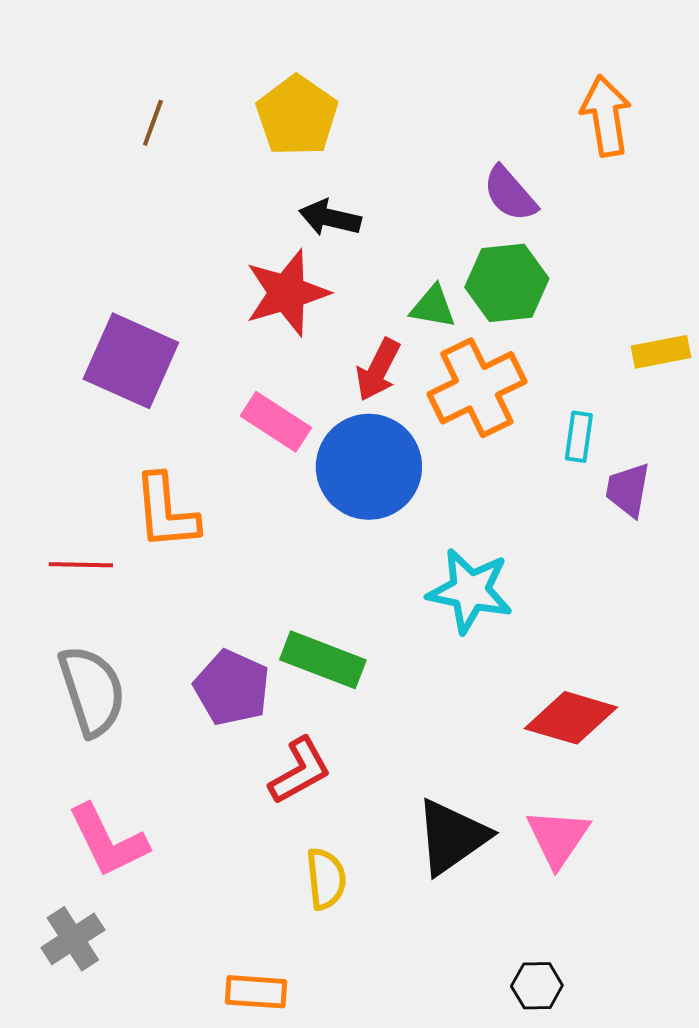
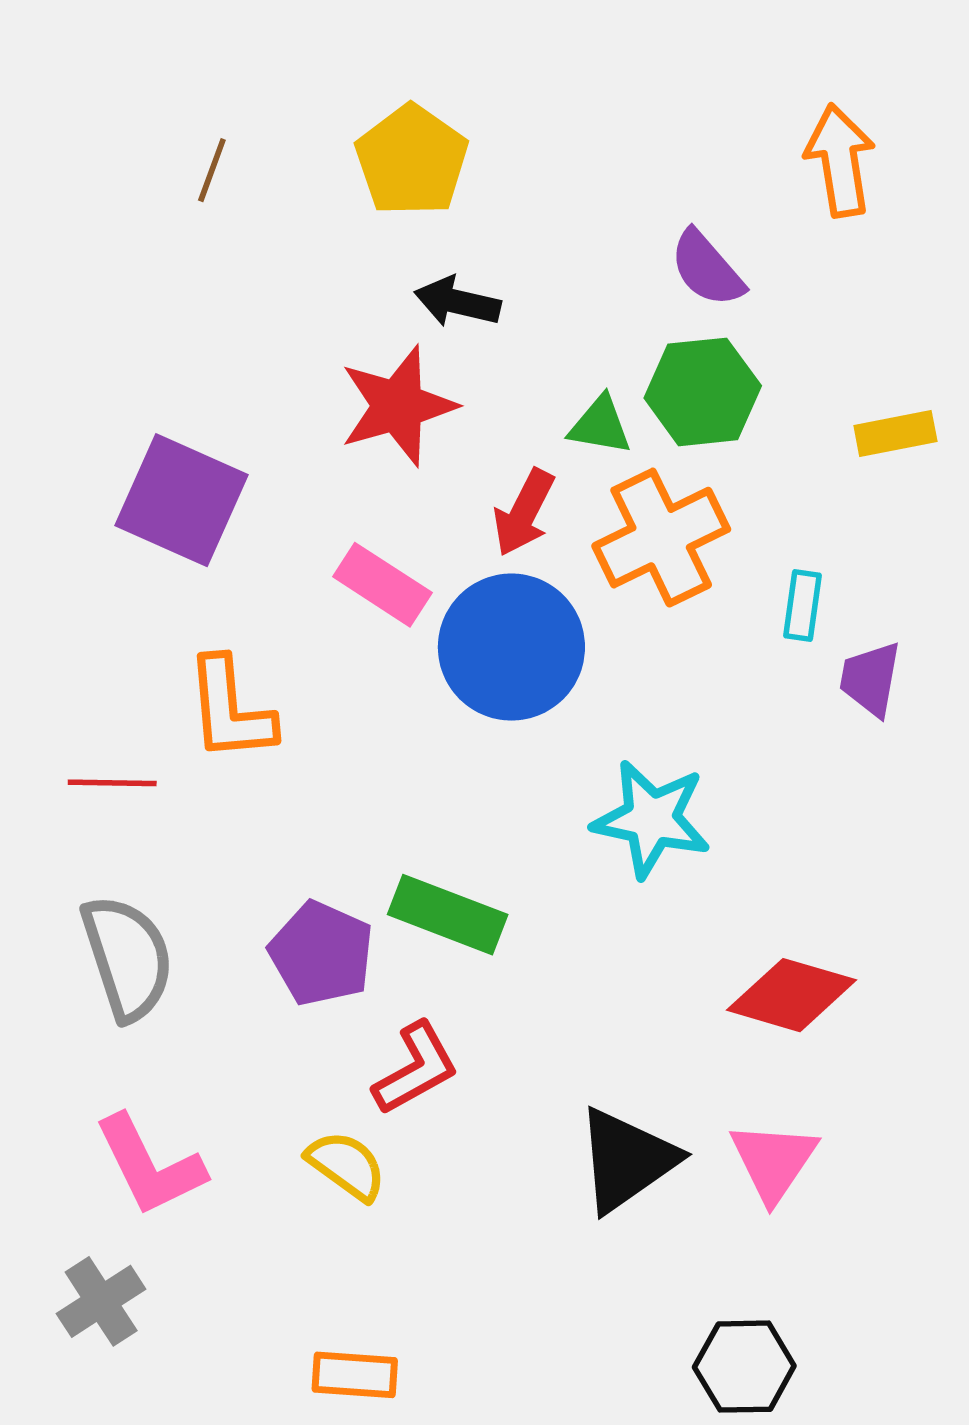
yellow rectangle: (661, 352) -> (895, 434), moved
yellow semicircle: (326, 879) -> (346, 1166), moved, turned -48
black hexagon: (537, 986) -> (744, 1367), size x1.4

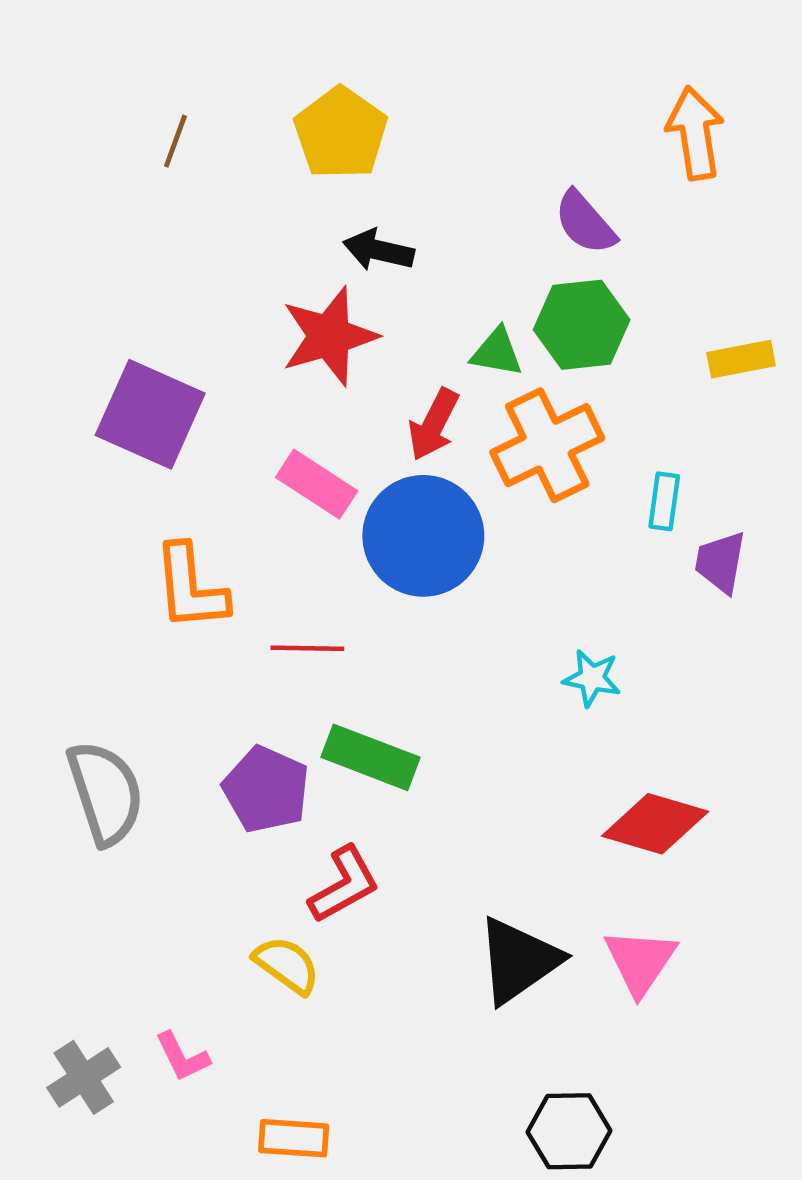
red line: (112, 783) -> (307, 648), moved
cyan star: (651, 819) -> (592, 678), moved, size x0.6
pink L-shape: (150, 1166) -> (182, 1057), moved, size x0.6
black hexagon: (744, 1367) -> (569, 1131), moved

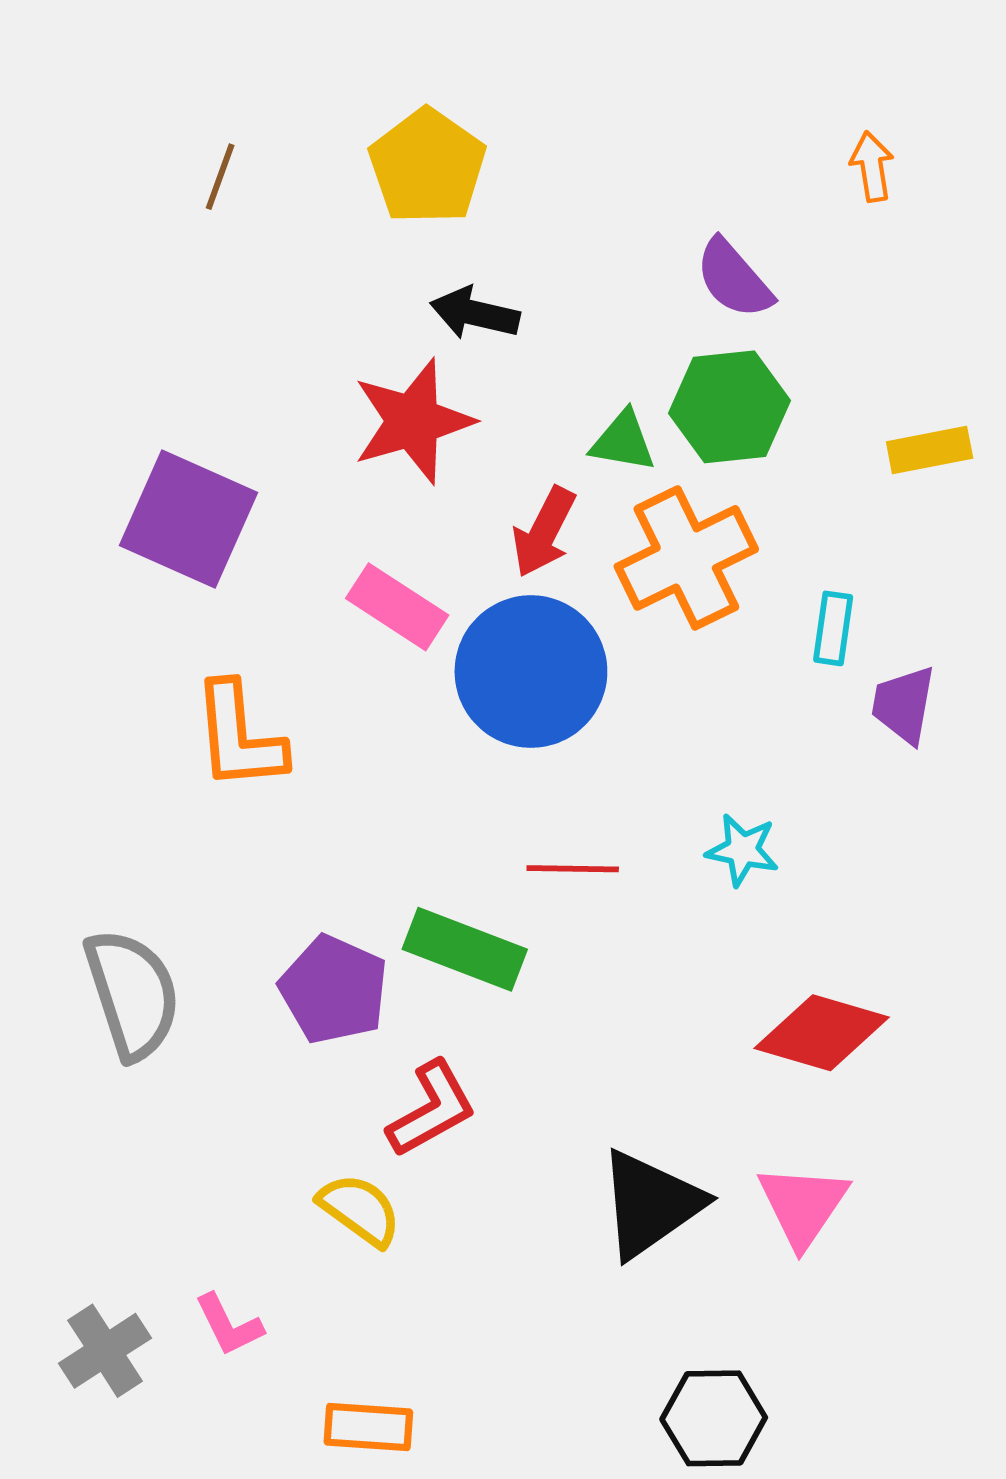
orange arrow: (695, 133) -> (872, 167), size x0.6
red line: (307, 648) -> (573, 869), moved

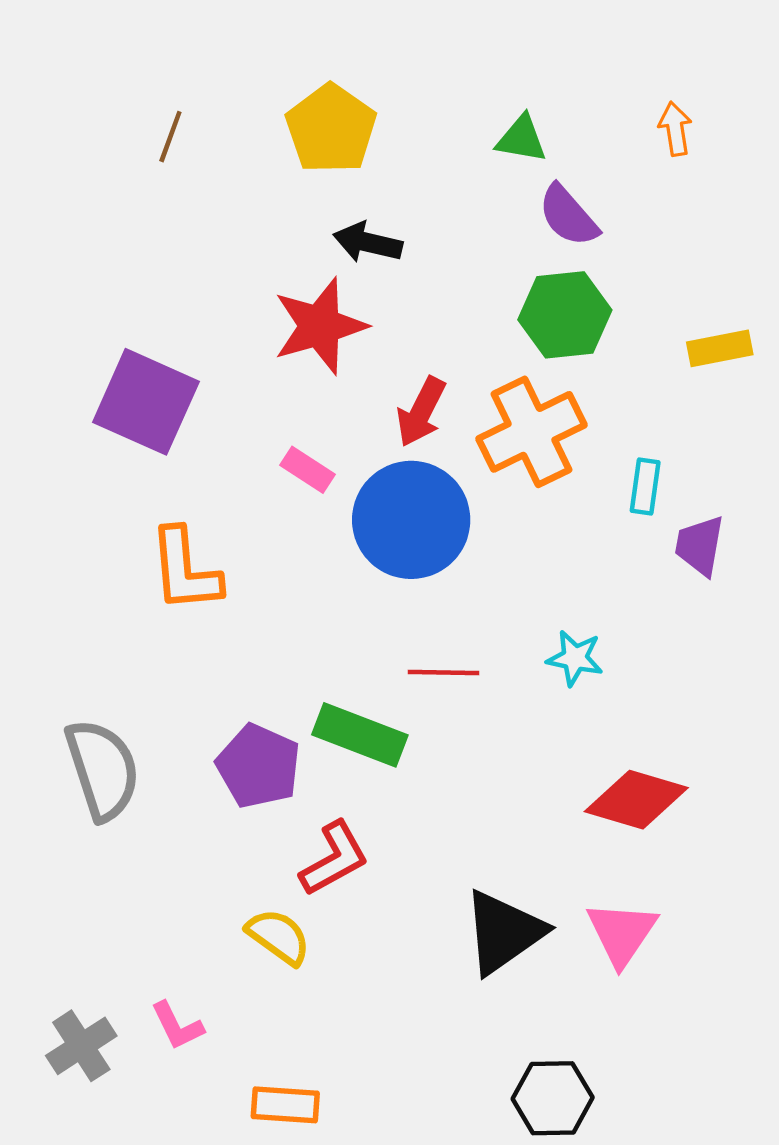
green triangle: (623, 441) -> (521, 139), moved
pink rectangle: (397, 607) -> (308, 470), size x0.7

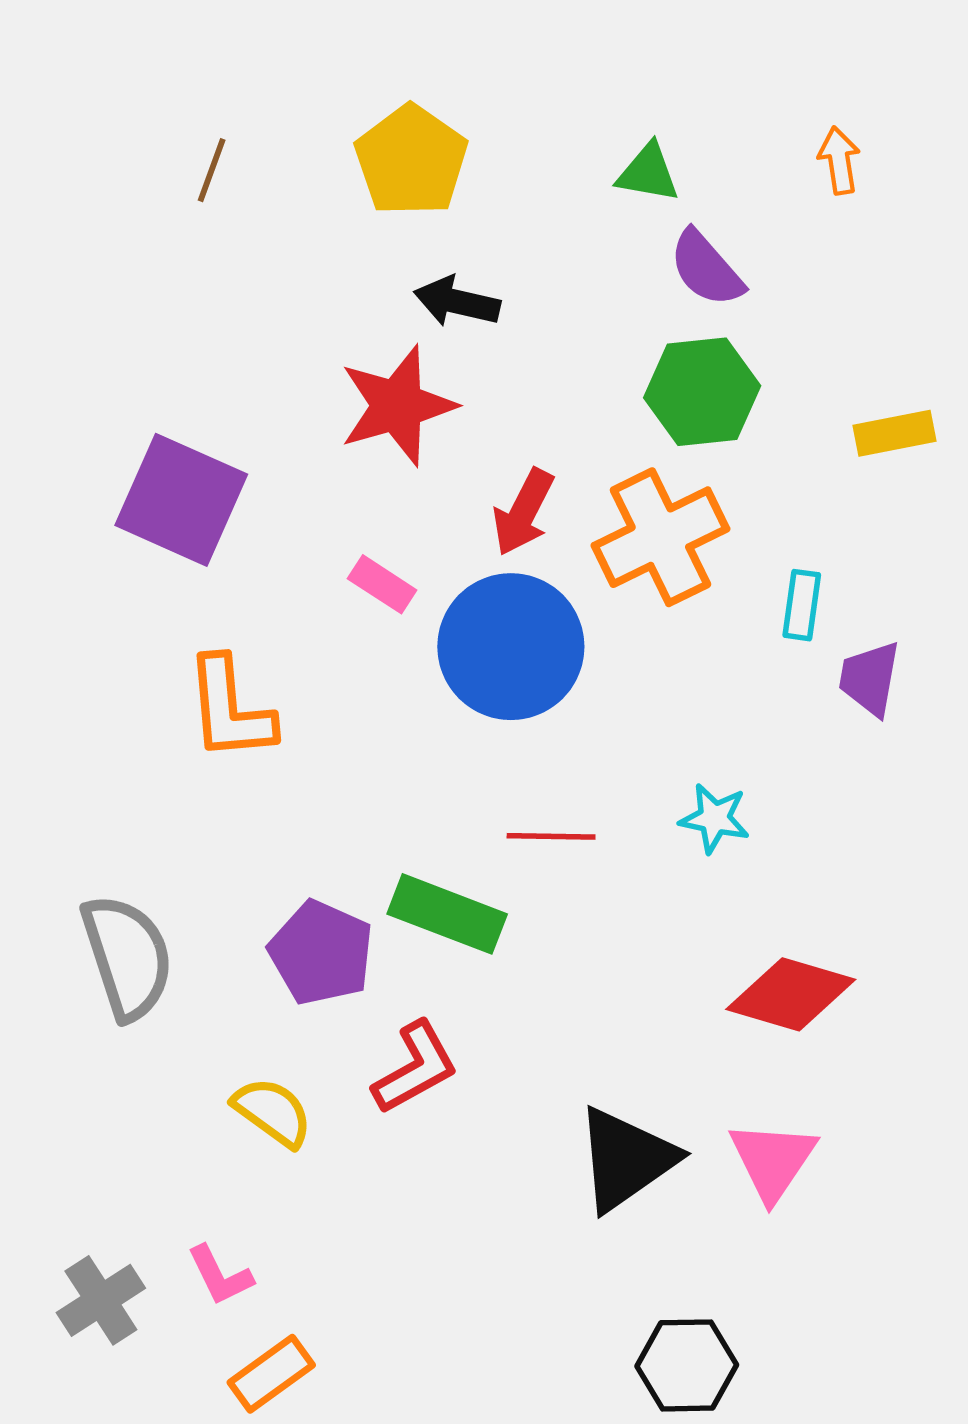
yellow semicircle: (279, 937) -> (273, 1112), moved
orange rectangle: (285, 1105) -> (271, 1374), moved, turned -40

